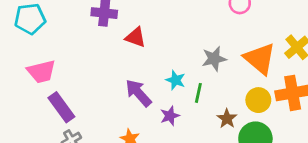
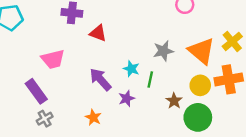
pink trapezoid: (41, 72) -> (53, 59), moved

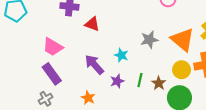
pink trapezoid: (53, 59) -> (53, 47), turned 45
green line: (150, 79) -> (140, 80), moved
purple rectangle: (36, 91) -> (52, 74), moved

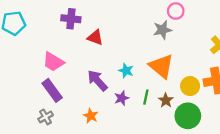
gray star: (149, 40) -> (162, 30), moved
orange triangle: (183, 40) -> (161, 66), moved

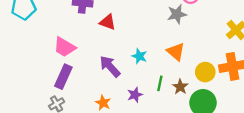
orange triangle: (161, 66) -> (176, 52), size x0.7
purple rectangle: (52, 90) -> (63, 77), turned 60
purple star: (122, 98) -> (135, 95), moved

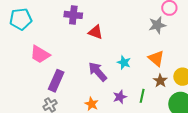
pink trapezoid: (64, 47) -> (40, 54), moved
green line: (160, 83) -> (142, 96), moved
brown star: (180, 87) -> (160, 81), moved

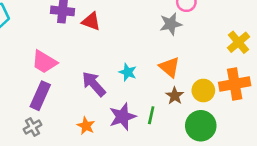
red triangle: (96, 32) -> (91, 21), moved
pink trapezoid: (40, 54) -> (44, 62), moved
purple star: (120, 97) -> (122, 117), size x1.5

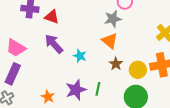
orange triangle: (169, 67) -> (110, 41), moved
purple arrow: (94, 84) -> (54, 44), moved
brown star: (175, 96) -> (116, 64), moved

